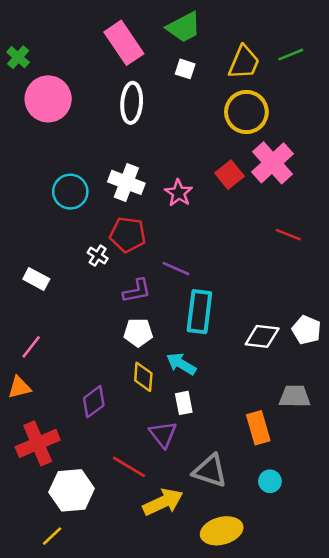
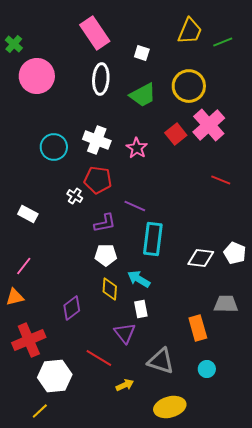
green trapezoid: (184, 27) -> (143, 95), moved
yellow trapezoid: (244, 62) -> (190, 31), moved
yellow arrow: (163, 502) -> (125, 385), size x0.6

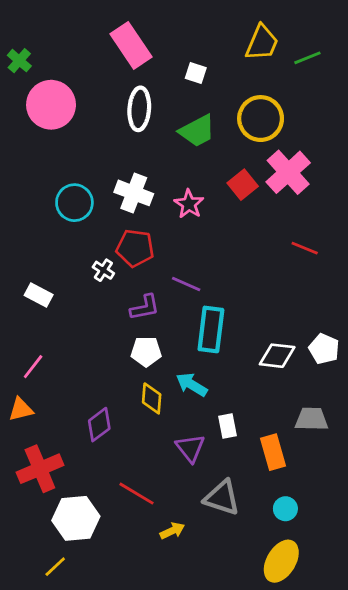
white rectangle: (141, 309) -> (227, 426), moved
purple triangle: (125, 333) -> (190, 448), moved
yellow ellipse: (170, 407) -> (281, 561), moved, turned -44

